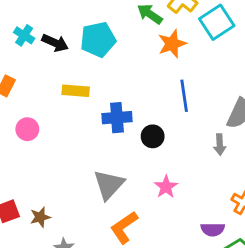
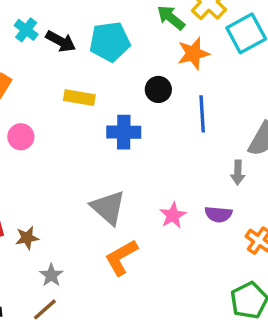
black circle: (153, 136) -> (158, 89), moved
gray triangle: (109, 185) -> (108, 208), turned -36
purple semicircle: (213, 229) -> (218, 214), moved

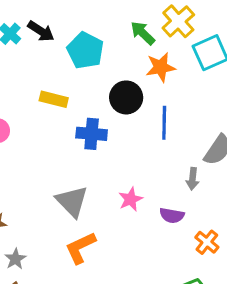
black arrow: (61, 41) -> (41, 31), moved
cyan pentagon: (110, 42) -> (85, 50), turned 30
black circle: (158, 89) -> (126, 97), size x1.4
pink star: (173, 215) -> (131, 199), moved

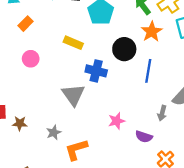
orange star: (161, 67) -> (152, 32), turned -30
gray triangle: (72, 201) -> (73, 95), moved
gray star: (15, 259) -> (54, 132), moved

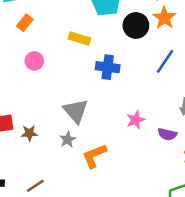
black circle: (124, 49) -> (136, 25), moved
blue line: (148, 71) -> (165, 61), turned 30
gray triangle: (73, 95) -> (76, 111), moved

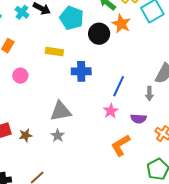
blue line: (165, 61) -> (119, 86), moved
gray triangle: (76, 111) -> (61, 111), turned -50
orange L-shape: (94, 156) -> (121, 145), moved

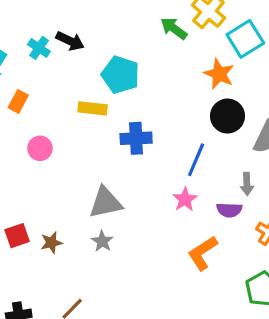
cyan pentagon: (72, 18) -> (120, 75), moved
orange star: (121, 24) -> (219, 74), moved
black circle: (99, 34) -> (227, 116), moved
gray arrow: (149, 94) -> (247, 184), moved

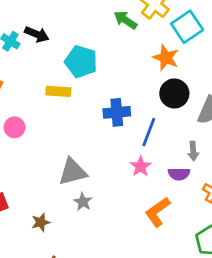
blue cross: (136, 138) -> (117, 112), moved
gray star: (102, 241) -> (83, 202), moved
brown star: (51, 243) -> (41, 222), moved

